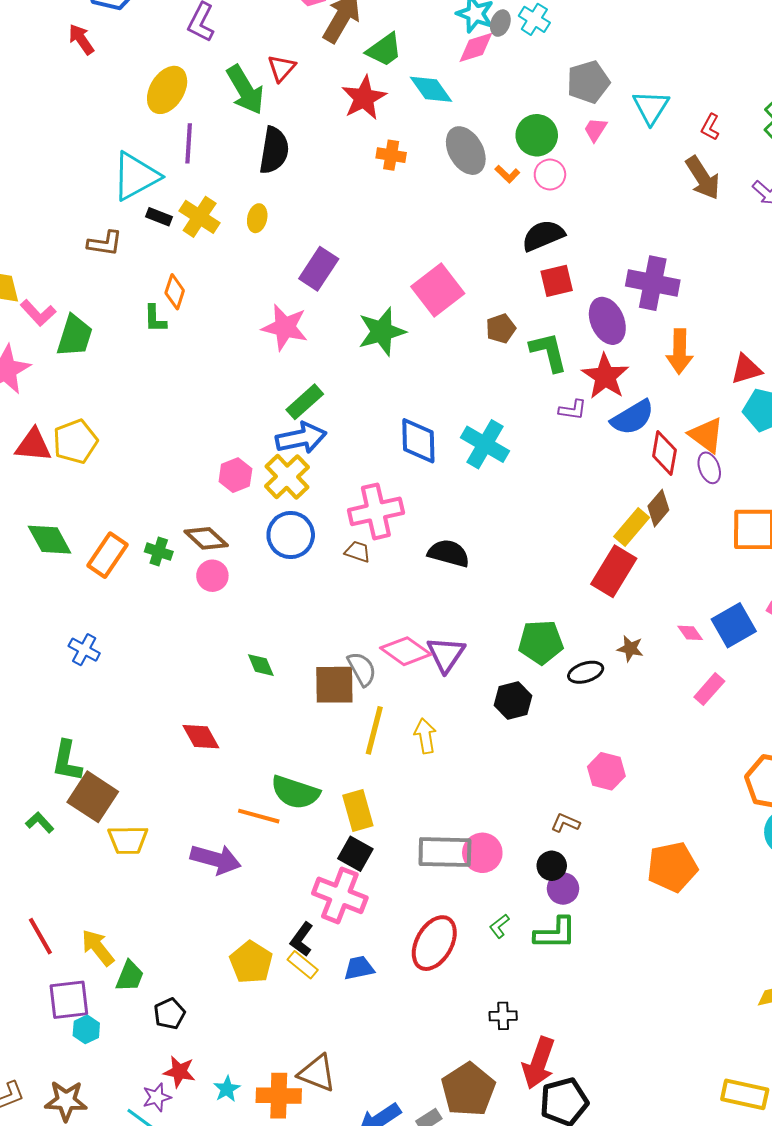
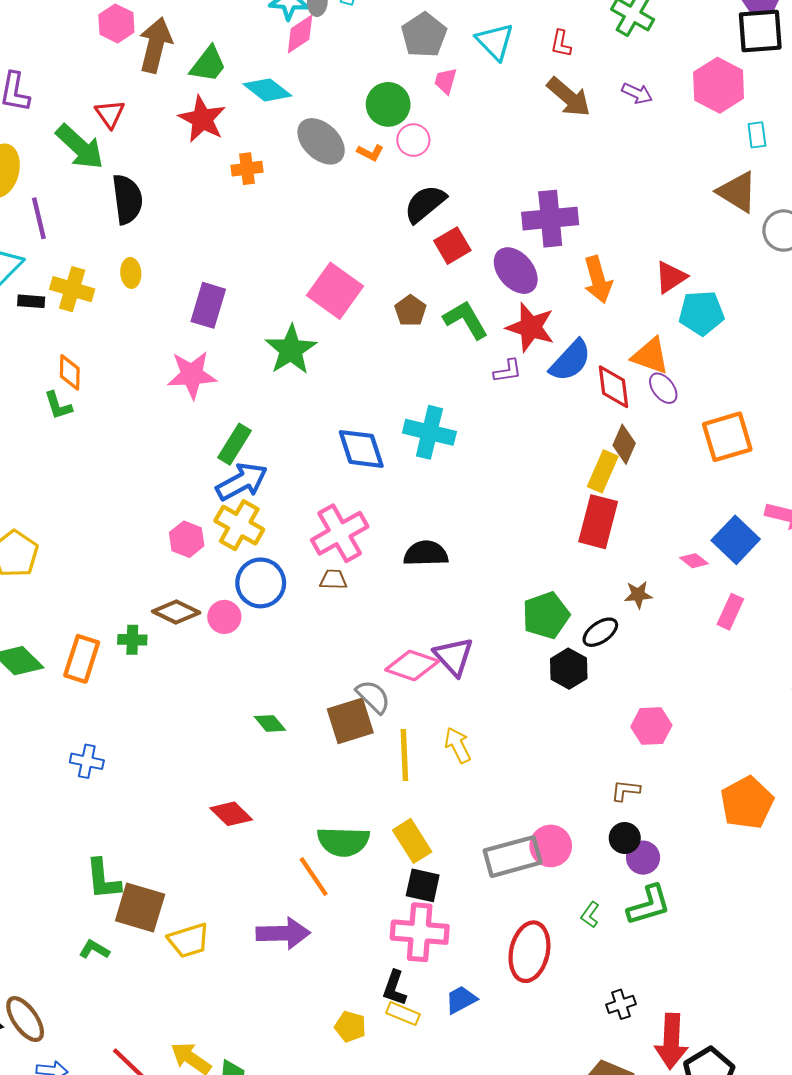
pink circle: (212, 576) -> (224, 617), moved
black hexagon: (513, 700) -> (569, 669), moved
orange line: (259, 816) -> (314, 877), turned 57
yellow pentagon: (251, 962) -> (350, 1027), size x0.7

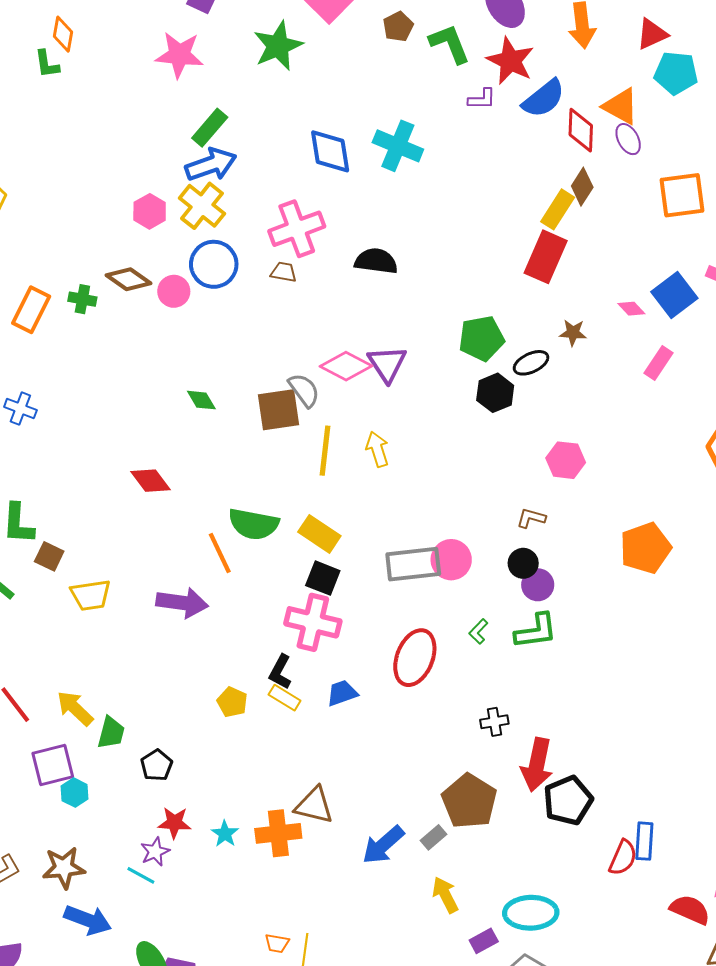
yellow rectangle: (412, 841) -> (319, 534), turned -33
brown square: (140, 907) -> (49, 556), size x0.6

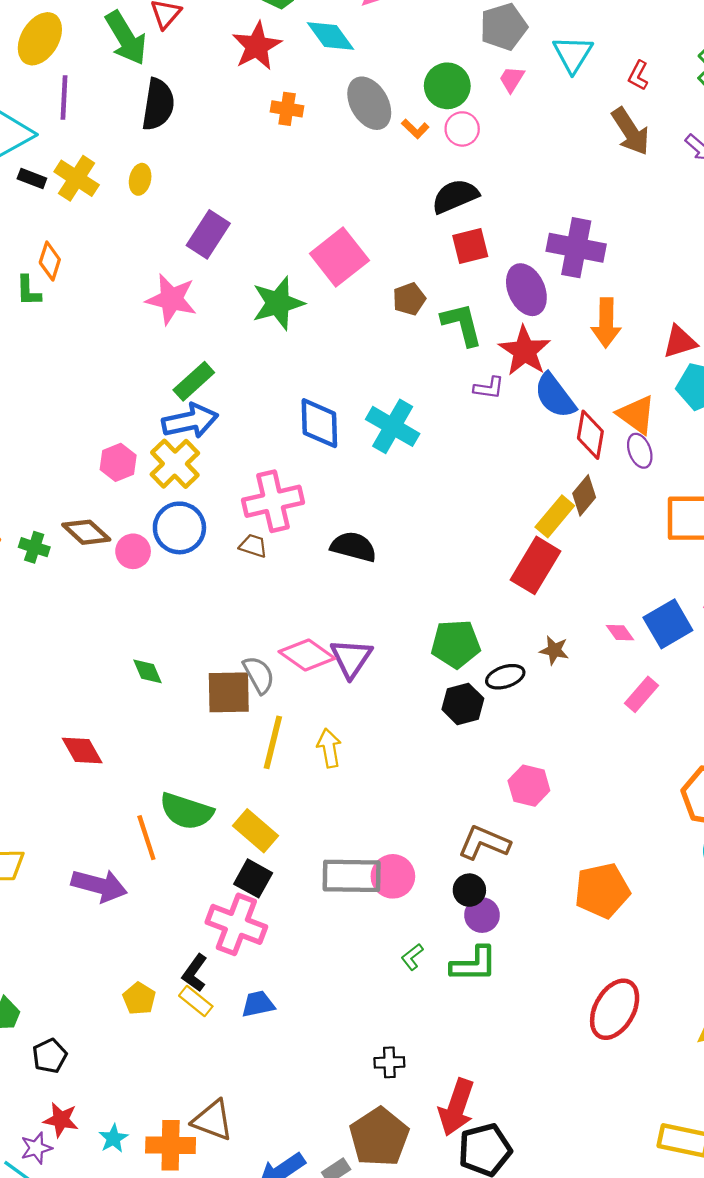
blue semicircle: (544, 99) -> (555, 396), turned 84
brown L-shape: (531, 518) -> (484, 843), size x1.6
red ellipse: (415, 658) -> (615, 1009), moved
black cross: (494, 722) -> (389, 1062), moved

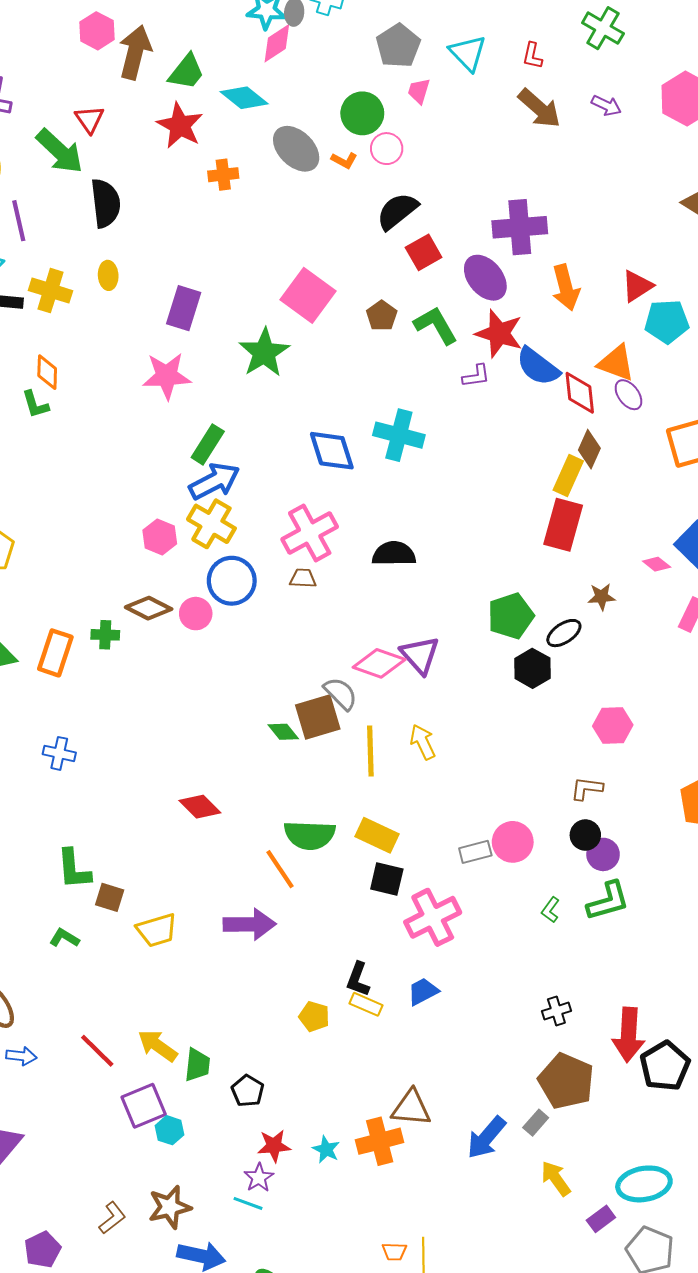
green diamond: (148, 671) -> (283, 732), moved
brown L-shape: (484, 843) -> (587, 788), size x0.7
gray rectangle: (352, 876) -> (475, 852), size x0.6
pink cross: (236, 924) -> (433, 917), moved, turned -32

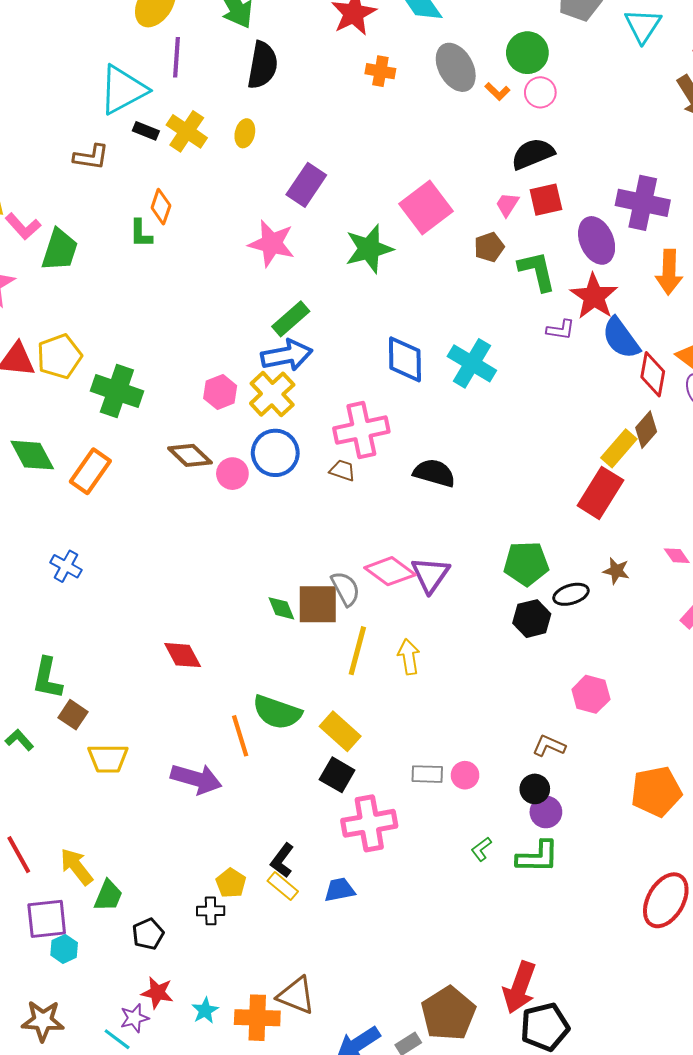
pink trapezoid: (419, 91) -> (507, 205), moved
green cross: (105, 635) -> (117, 391), moved, size x1.8
pink circle: (513, 842) -> (465, 775), size x0.7
black cross: (556, 1011) -> (211, 911), moved

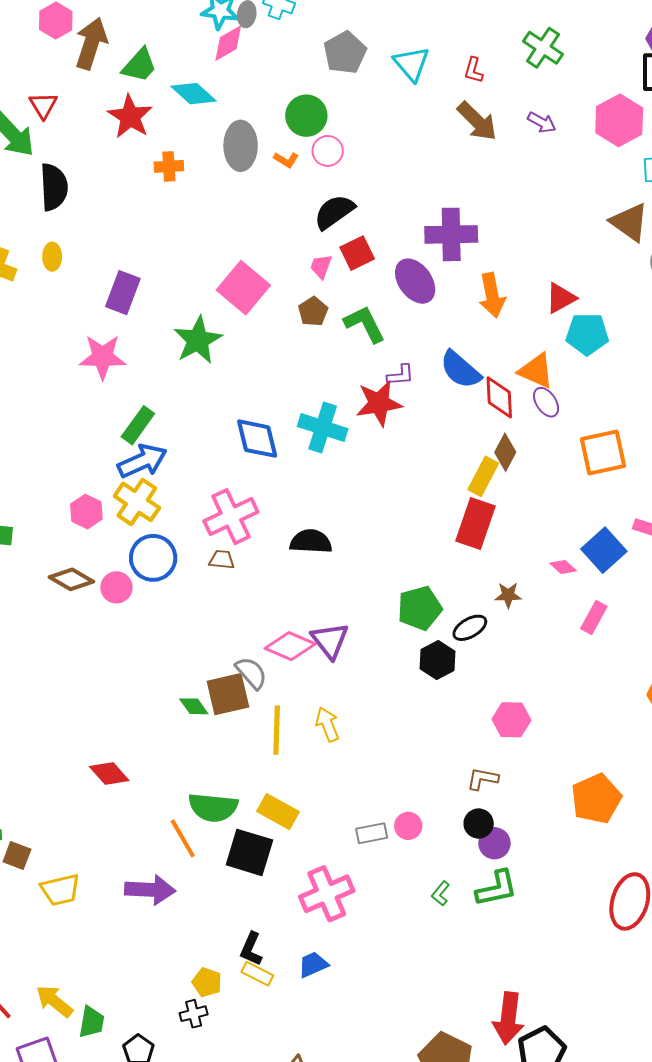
gray ellipse: (456, 67) -> (241, 146), turned 42
red star: (594, 296) -> (379, 403), moved, turned -30
black square: (337, 775) -> (249, 852), moved, size x1.4

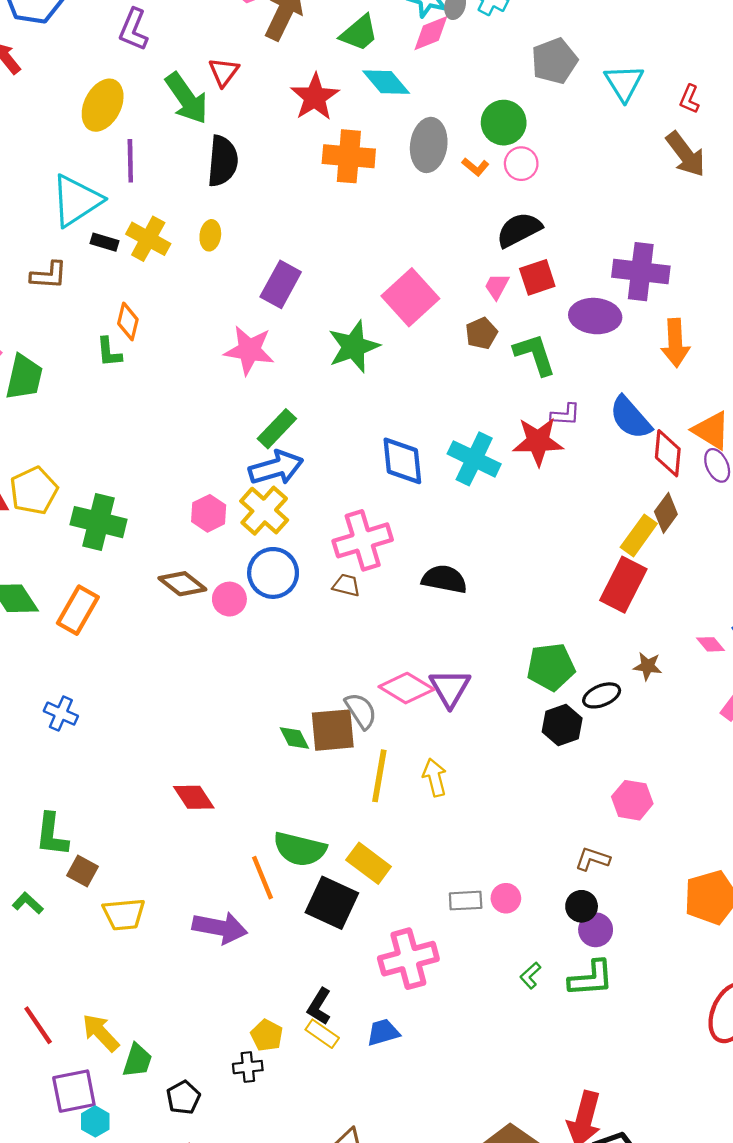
green trapezoid: (140, 65) -> (359, 33), moved
orange cross: (169, 166) -> (349, 156), size x1.6
purple ellipse: (415, 281) -> (595, 316), turned -57

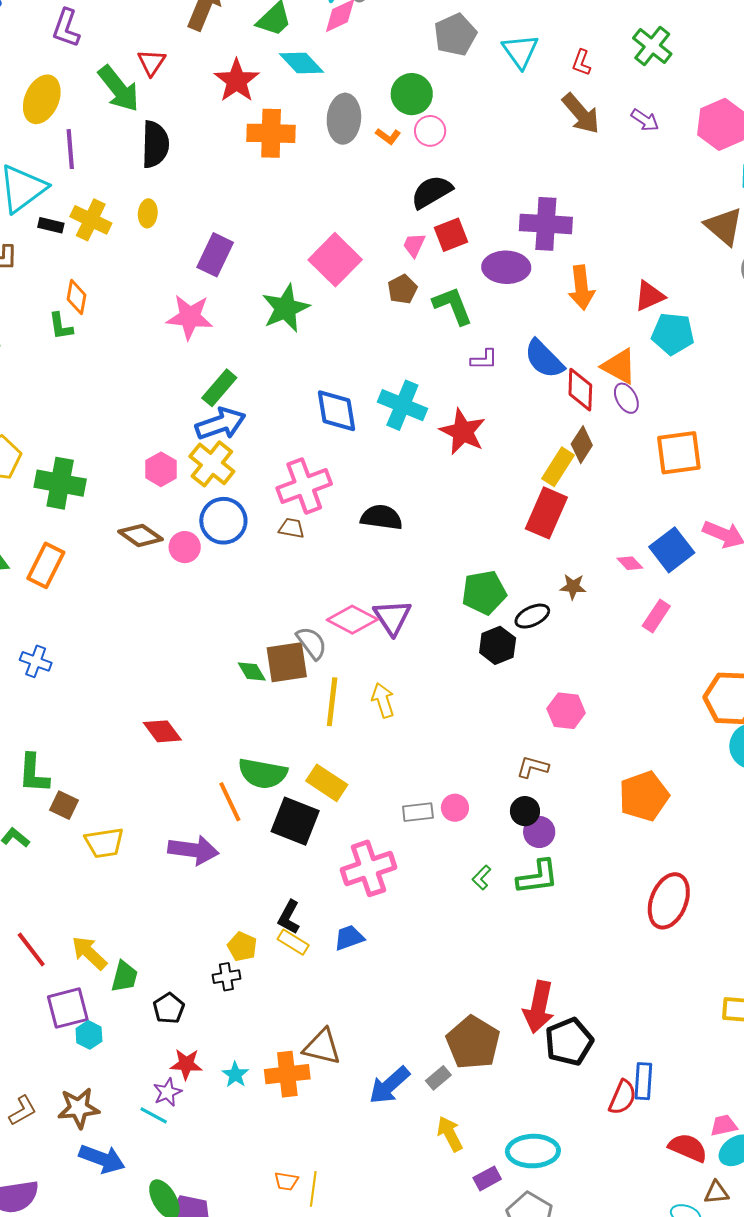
red star: (538, 441) -> (463, 432), moved, turned 30

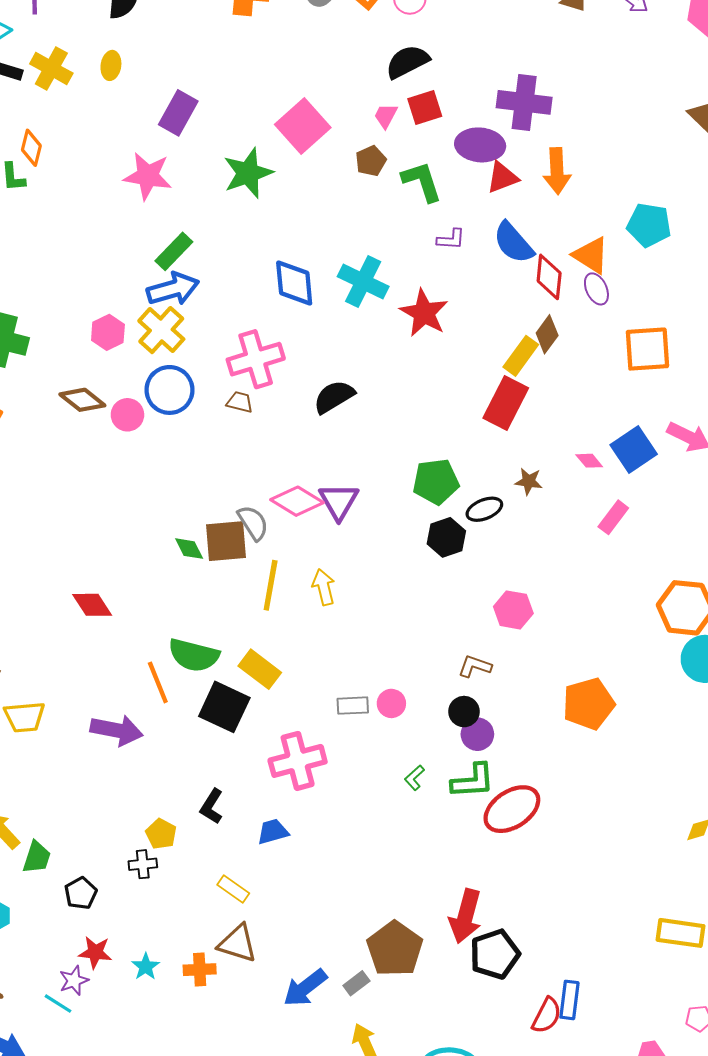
red triangle: (650, 296) -> (502, 177), moved
black semicircle: (381, 517) -> (334, 397), turned -42
red ellipse: (669, 901) -> (512, 809), moved, turned 32
yellow rectangle: (293, 942) -> (233, 889), moved
orange cross: (287, 1074) -> (200, 970), size x0.7

